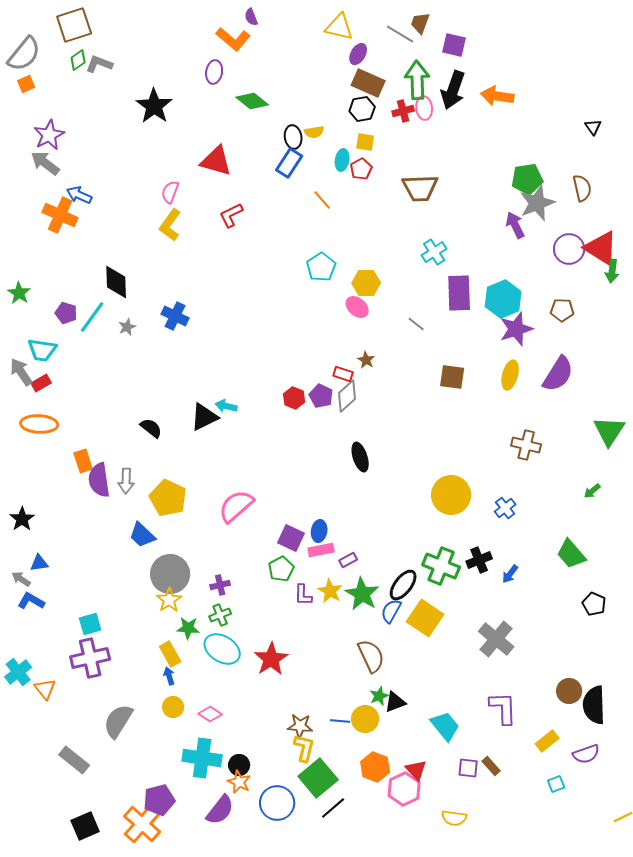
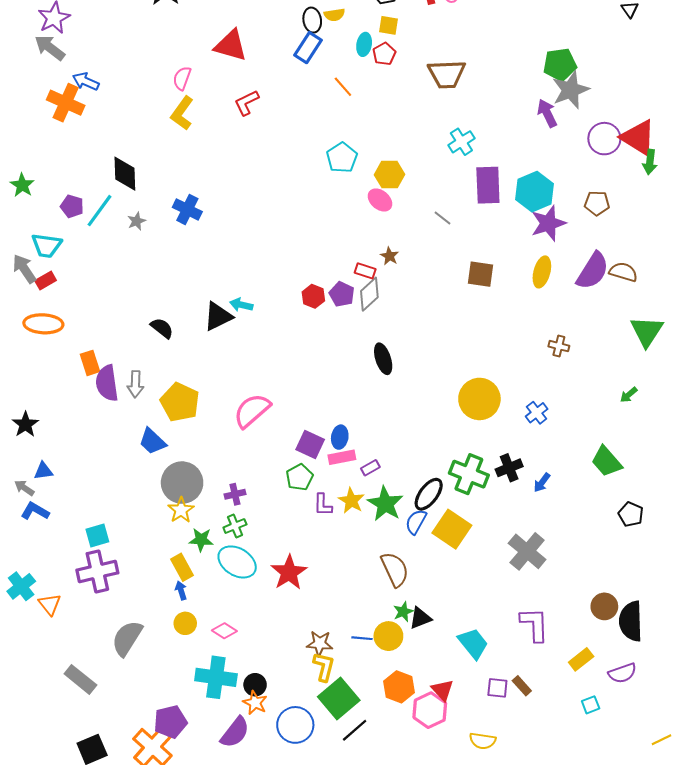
brown semicircle: (582, 188) -> (623, 272), moved, turned -60
brown cross: (526, 445) -> (559, 346), size x0.7

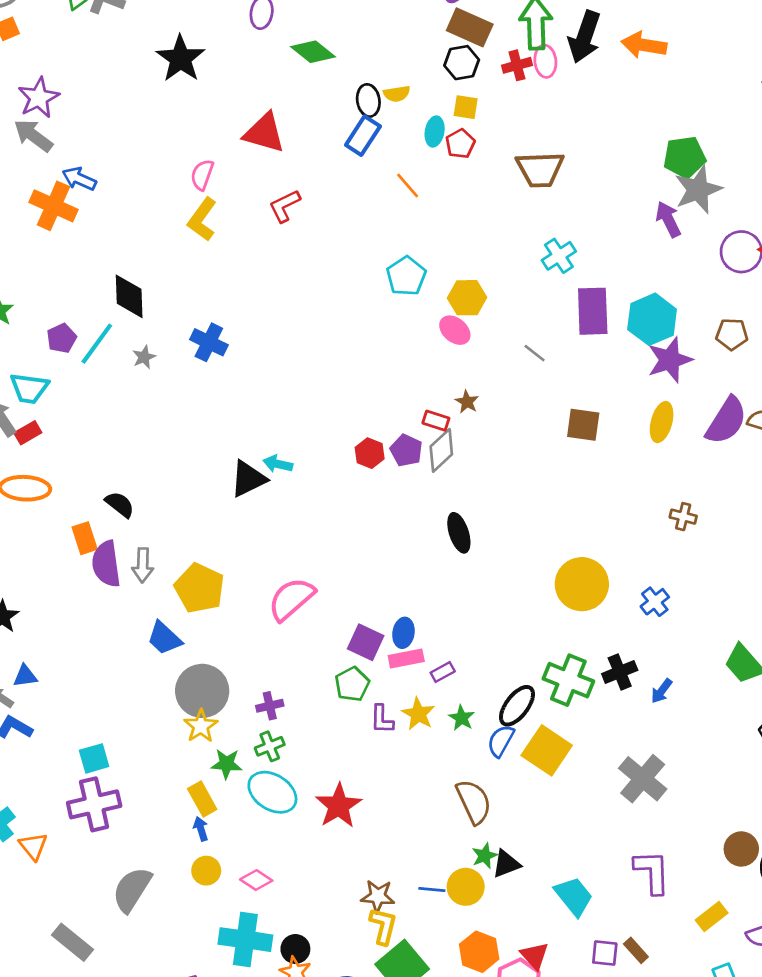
purple pentagon: (72, 206) -> (62, 338), turned 30
black semicircle: (162, 328) -> (120, 504), moved
green star: (385, 504) -> (462, 718), size x0.6

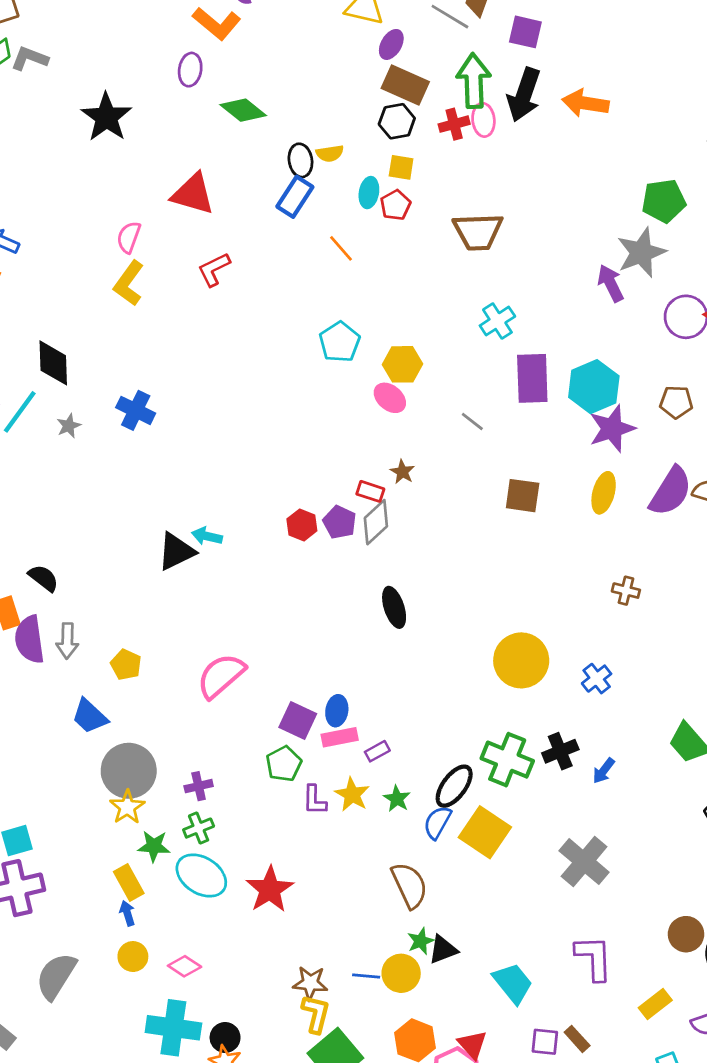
green pentagon: (685, 157) -> (664, 201), moved
yellow pentagon: (199, 588) -> (126, 665), size x0.6

